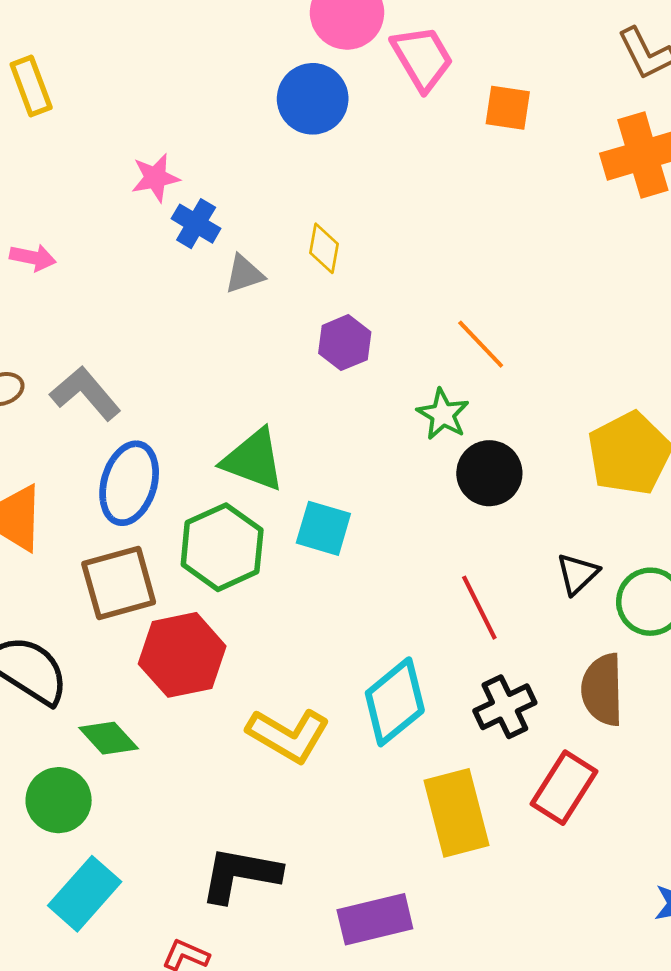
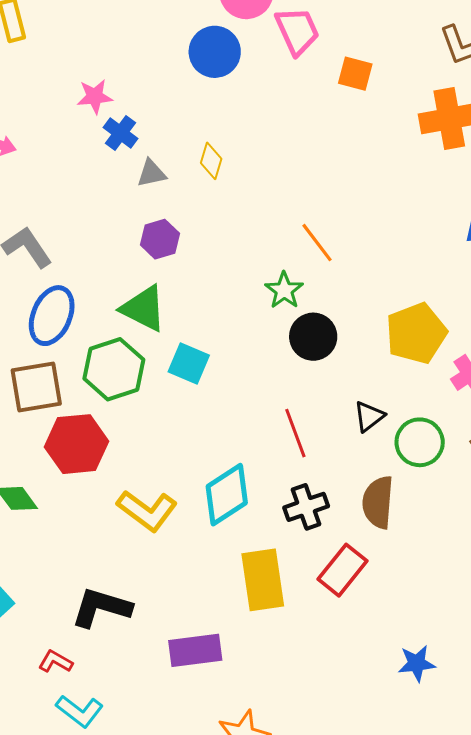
purple hexagon: (345, 343) -> (160, 239), moved

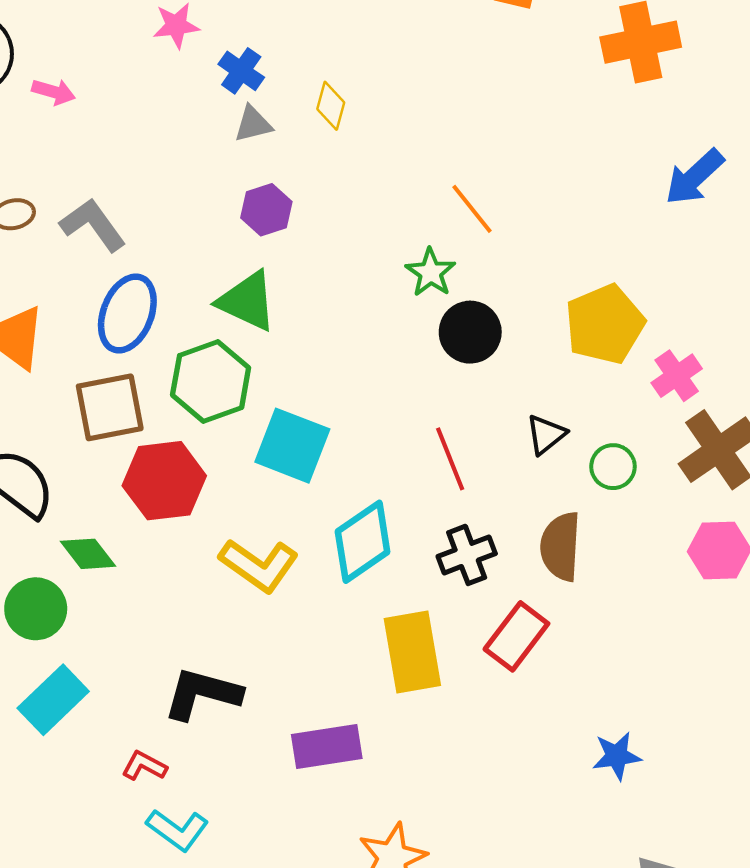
blue cross: (121, 133) -> (241, 71), moved
cyan square: (189, 363) -> (292, 446), moved, size x1.4
green circle: (420, 442) -> (613, 467), size x0.7

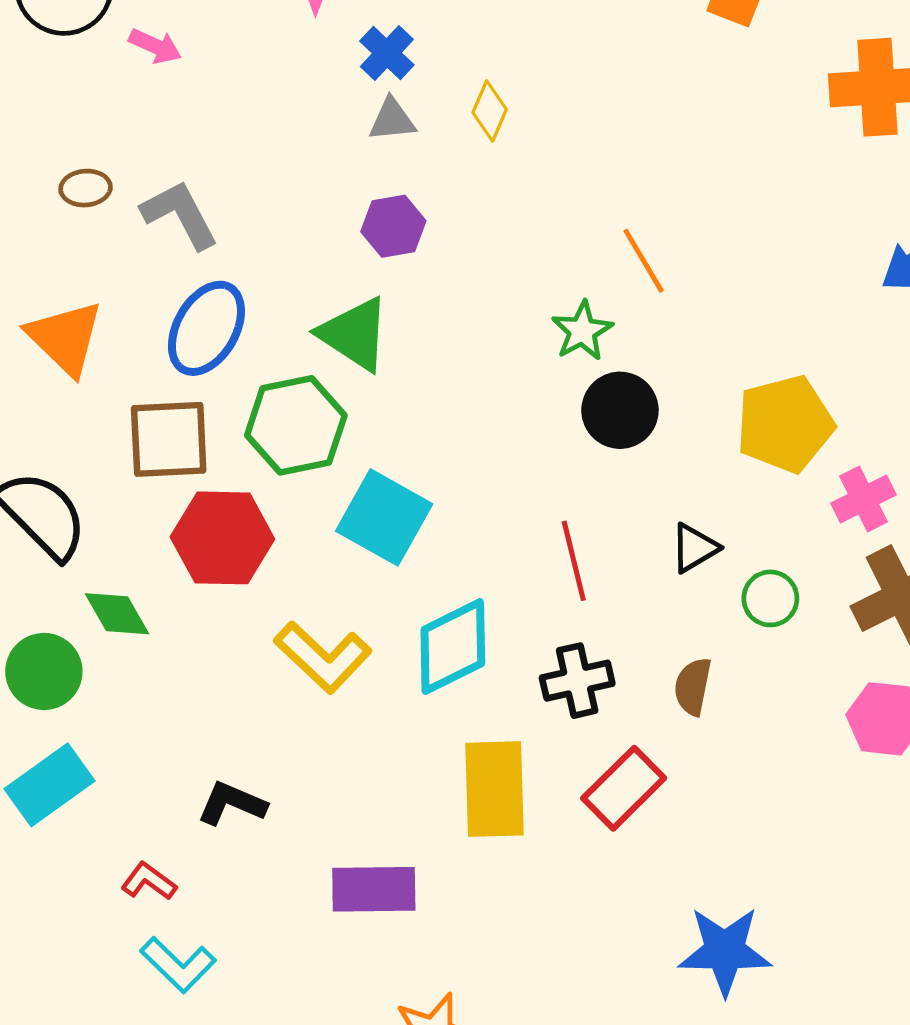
brown semicircle: (561, 546) -> (693, 686), size x0.7
black L-shape: (202, 694) -> (232, 803), size x0.7
blue star: (617, 756) -> (725, 951), size x1.5

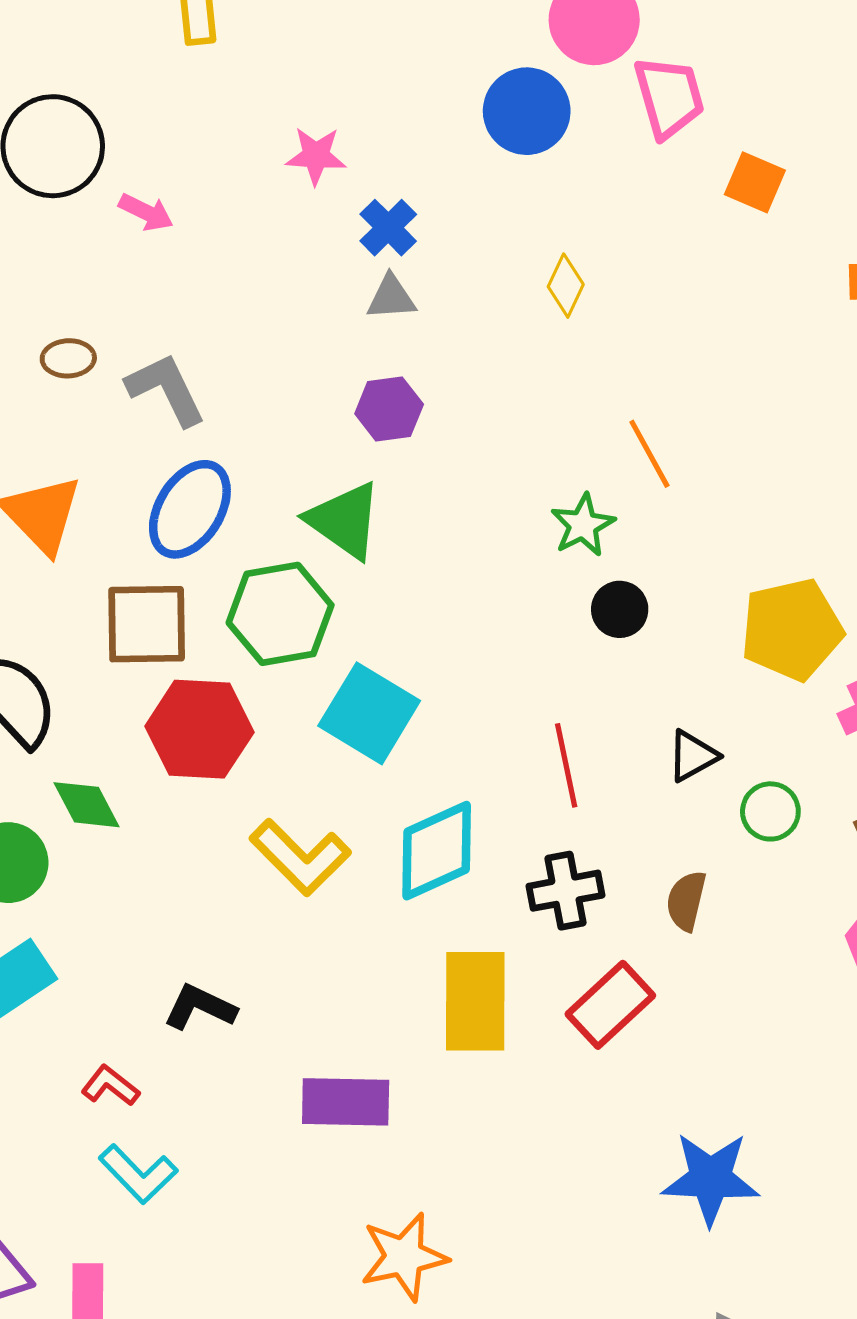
yellow diamond: (490, 111) -> (566, 286), moved
black circle: (620, 410) -> (620, 609), size x0.7

